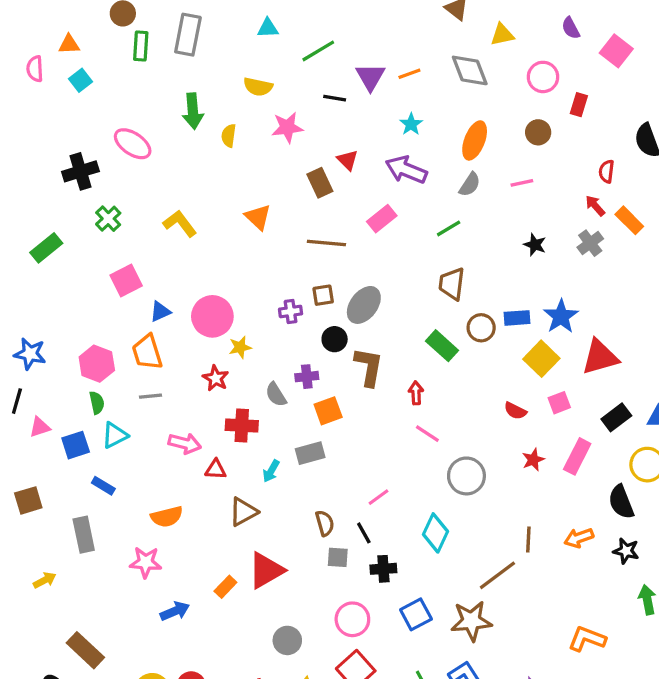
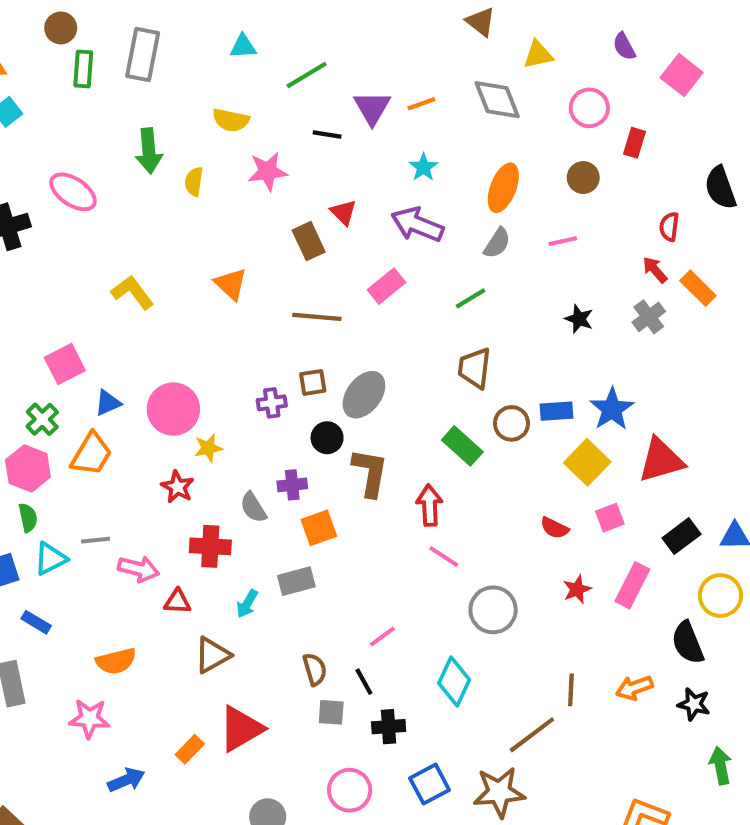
green cross: (108, 219) -> (42, 419), moved
orange trapezoid: (147, 352) -> (91, 454), turned -132
red arrow: (416, 393) -> (430, 505), size x1.4
gray line: (151, 396) -> (96, 540), moved

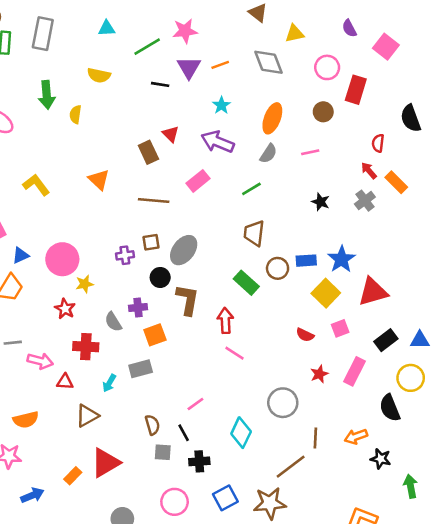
red rectangle: (634, 143) -> (356, 90), size x1.5
pink star: (268, 171) -> (185, 31), moved
gray circle: (493, 610) -> (283, 403), moved
black star: (694, 704) -> (381, 459), moved

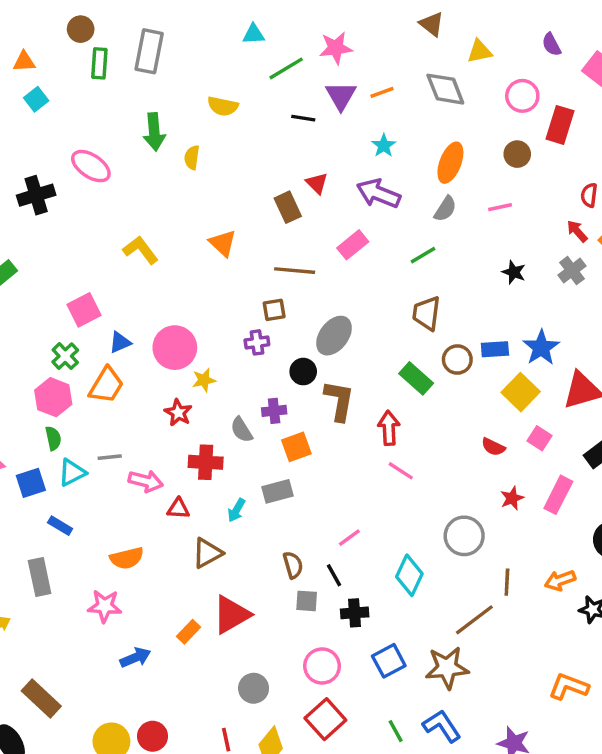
cyan triangle: (107, 28) -> (254, 34), moved
brown square: (151, 242) -> (274, 310), moved
pink square: (340, 328) -> (539, 438), turned -36

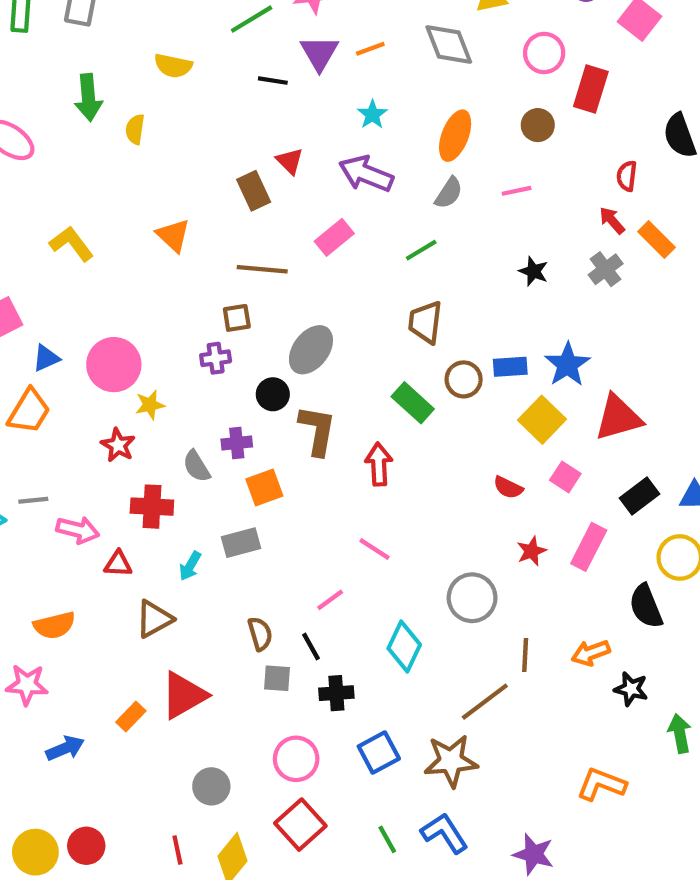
pink line: (401, 471) -> (375, 549), moved

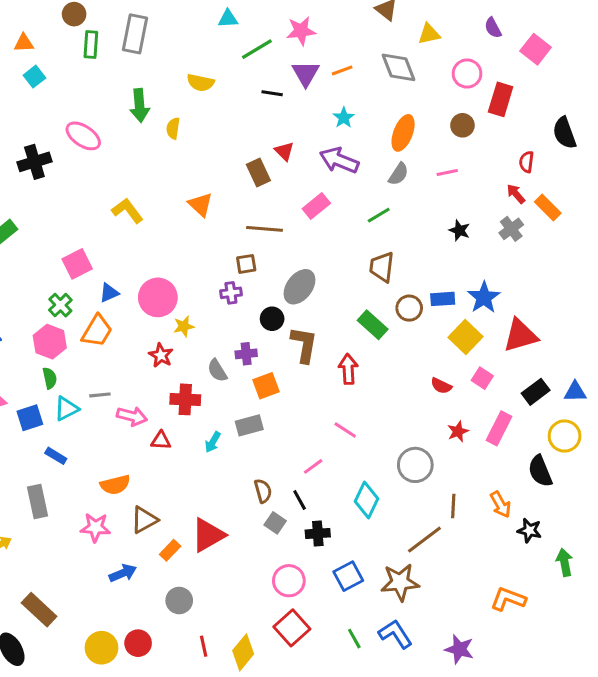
brown triangle: (154, 619) -> (144, 520), moved
orange arrow: (591, 653) -> (501, 505), turned -100
gray square: (277, 678) -> (275, 523), turned 30
gray circle: (211, 786) -> (179, 601), moved

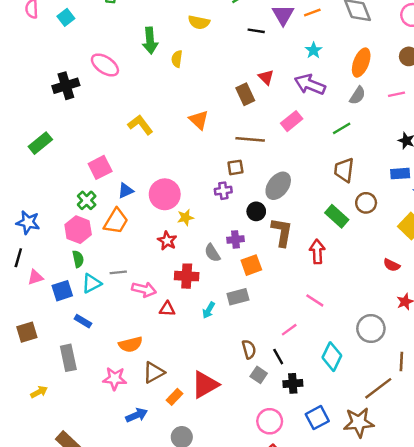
blue rectangle: (443, 299) -> (400, 174), moved

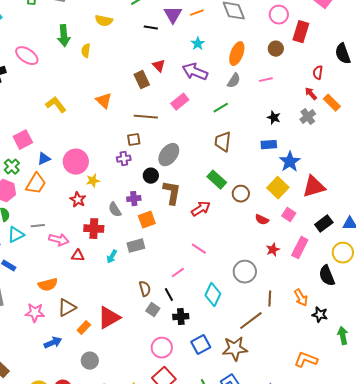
brown circle: (366, 203) -> (241, 194), moved
red arrow: (317, 252) -> (201, 209), turned 60

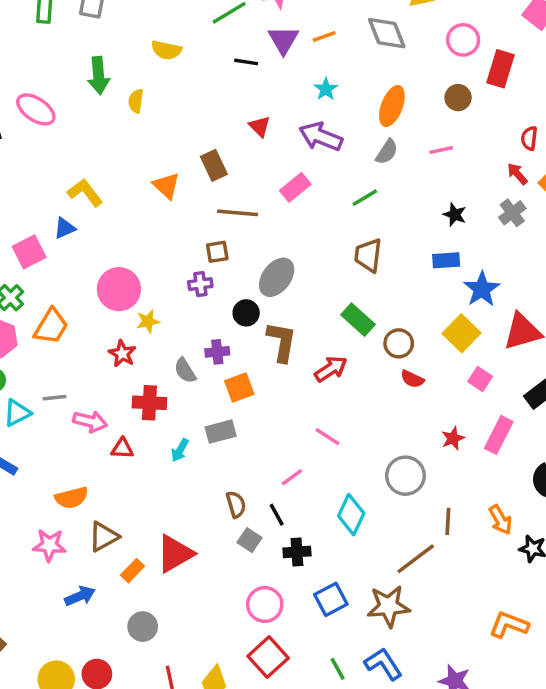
brown rectangle: (142, 80) -> (214, 165), moved
blue triangle: (44, 159) -> (65, 228), moved
red semicircle: (262, 220) -> (412, 379), moved

